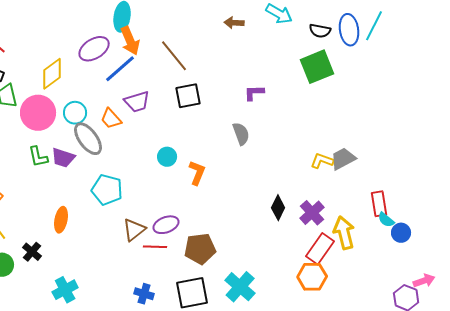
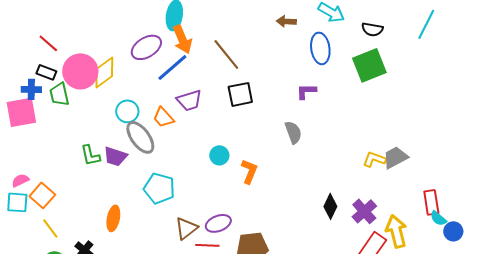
blue ellipse: (349, 30) -> (320, 48), moved
pink circle: (38, 113) -> (80, 71), moved

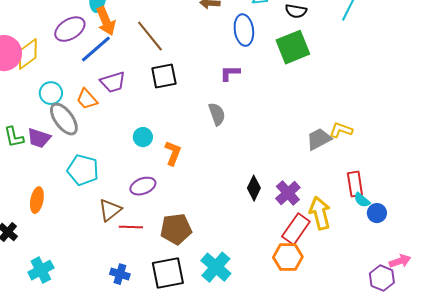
yellow L-shape: (374, 159) -> (341, 130), moved
purple ellipse: (218, 223) -> (143, 186), moved

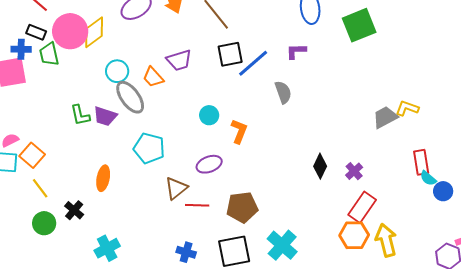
blue line: (96, 49) -> (253, 63), moved
purple cross: (288, 193) -> (354, 171), size x0.7
yellow arrow: (320, 213) -> (386, 240), moved

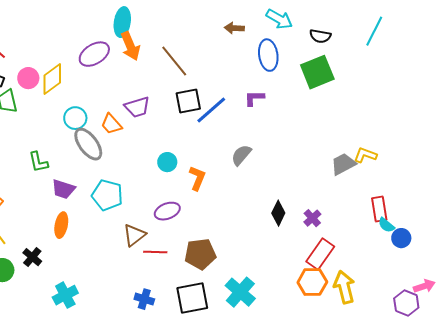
pink circle: (70, 31) -> (28, 78), size x0.6
gray semicircle: (283, 92) -> (241, 155), moved, turned -120
purple trapezoid: (105, 116) -> (63, 189), moved

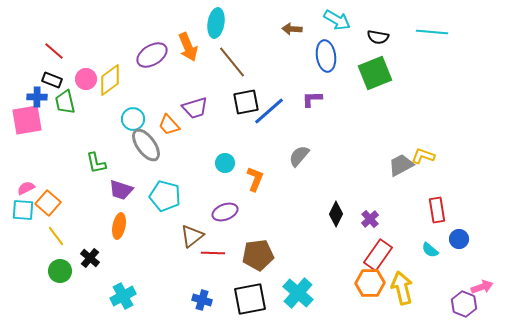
cyan ellipse: (122, 22) -> (216, 23), moved
cyan line: (374, 31) -> (432, 32), turned 68
cyan semicircle: (386, 225) -> (430, 250), moved

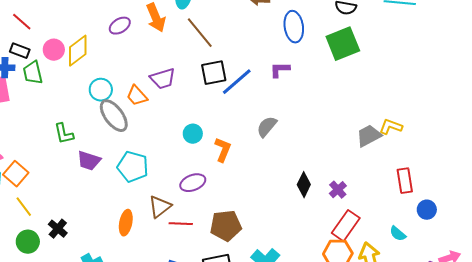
purple ellipse: (152, 55) -> (120, 26), size x0.7
orange ellipse: (119, 226) -> (126, 223), moved
cyan semicircle: (430, 250) -> (398, 234), moved

